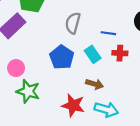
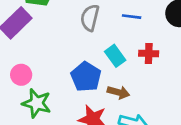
blue line: (108, 33) -> (132, 17), moved
blue pentagon: (62, 57) -> (86, 77), moved

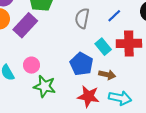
blue line: (132, 17) -> (114, 16), turned -48
red cross: (149, 53) -> (129, 43), size x1.6

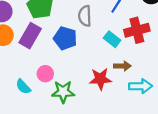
blue pentagon: (82, 64) -> (65, 38), moved
red star: (88, 96) -> (100, 79), moved

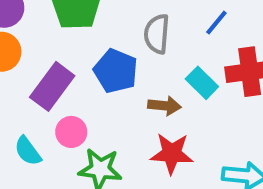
purple rectangle: (30, 36) -> (52, 86), moved
brown arrow: (122, 66) -> (165, 106), moved

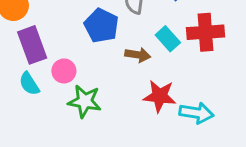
purple rectangle: (52, 86) -> (32, 45), moved, turned -60
red star: (172, 153) -> (160, 96), moved

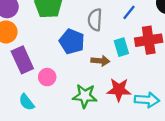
cyan rectangle: (168, 39) -> (121, 47), turned 30
cyan semicircle: (29, 84) -> (27, 102), moved
green star: (85, 101) -> (85, 96), moved

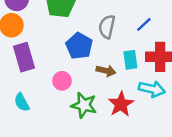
pink circle: (47, 77) -> (62, 81), moved
red star: (119, 90) -> (121, 104), turned 30
cyan arrow: (147, 100) -> (152, 89), moved

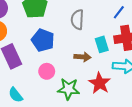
blue line: (144, 24) -> (119, 12), moved
blue pentagon: (79, 46) -> (43, 40), moved

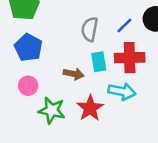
gray semicircle: (77, 20) -> (90, 29), moved

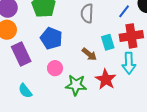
gray semicircle: (90, 29) -> (87, 13), moved
brown arrow: (74, 74) -> (89, 54), turned 35
cyan arrow: (122, 91) -> (129, 63), turned 85

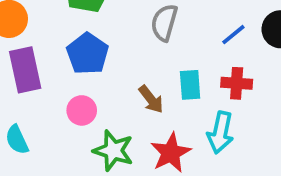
red cross: (131, 36) -> (237, 83), size x0.7

